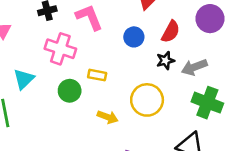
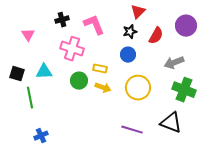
blue circle: (134, 37) -> (128, 55), moved
black star: (165, 61) -> (130, 32), moved
cyan triangle: (24, 79) -> (44, 72), turned 42
yellow arrow: (108, 117) -> (103, 88), moved

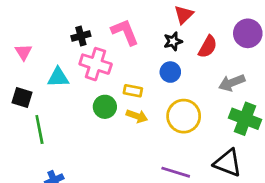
black cross: (62, 20) -> (81, 36), moved
pink triangle: (28, 35) -> (23, 52), moved
cyan triangle: (44, 72) -> (58, 77), moved

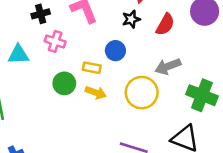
pink cross: (96, 64) -> (55, 41), size x0.7
blue circle: (170, 72) -> (115, 51), moved
gray arrow: (232, 83) -> (168, 66), moved

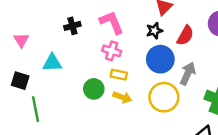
pink cross: (55, 41) -> (112, 51), moved
blue circle: (115, 51) -> (160, 59), moved, size x1.5
gray arrow: (168, 66) -> (188, 73), turned 135

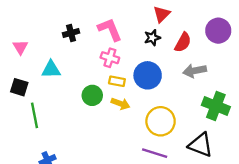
blue circle: (160, 59) -> (148, 75), moved
gray arrow: (188, 73) -> (195, 71), moved, turned -125
yellow circle: (164, 97) -> (161, 121), moved

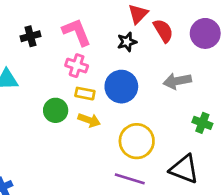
red semicircle: (183, 42) -> (163, 31), moved, turned -60
green cross: (216, 106) -> (202, 123), size x0.6

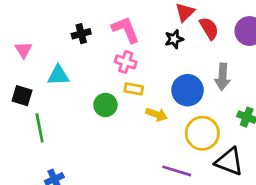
gray arrow: (177, 81) -> (222, 77), turned -75
blue circle: (121, 87) -> (188, 90), moved
yellow arrow: (89, 120) -> (157, 114), moved
yellow circle: (137, 141) -> (202, 133), moved

